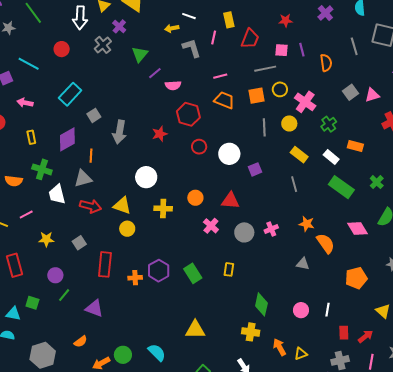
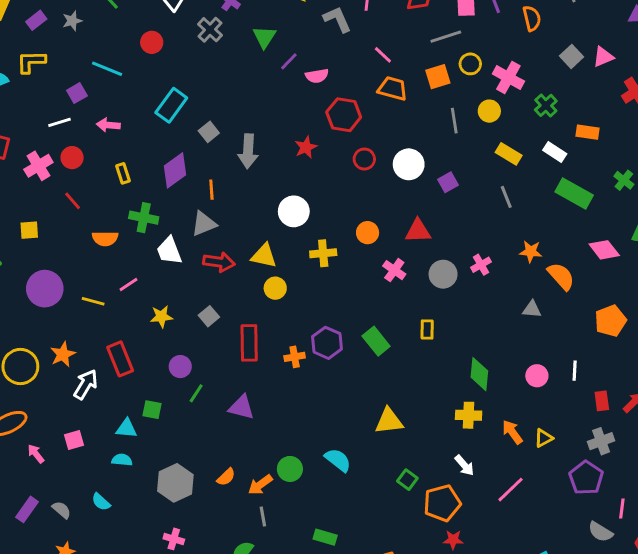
pink line: (220, 76) -> (383, 55), turned 64
orange semicircle: (81, 341) -> (226, 477), moved

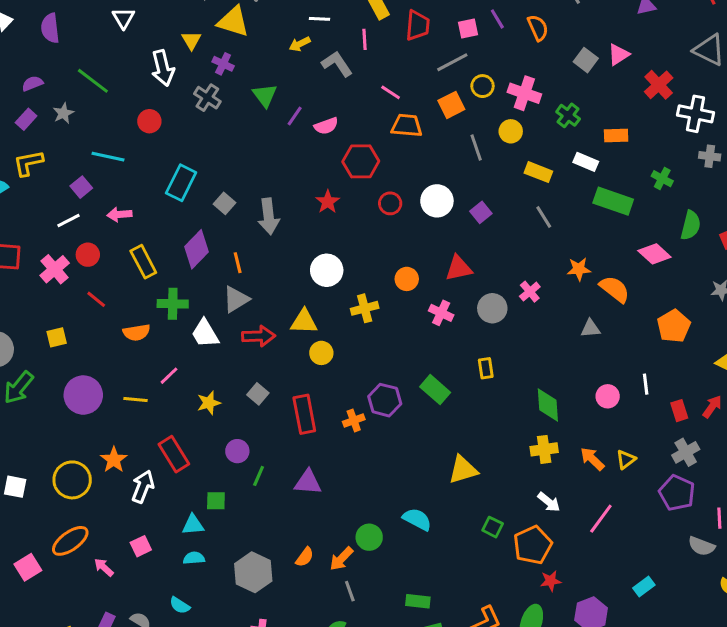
yellow rectangle: (123, 173) -> (143, 262), size x1.5

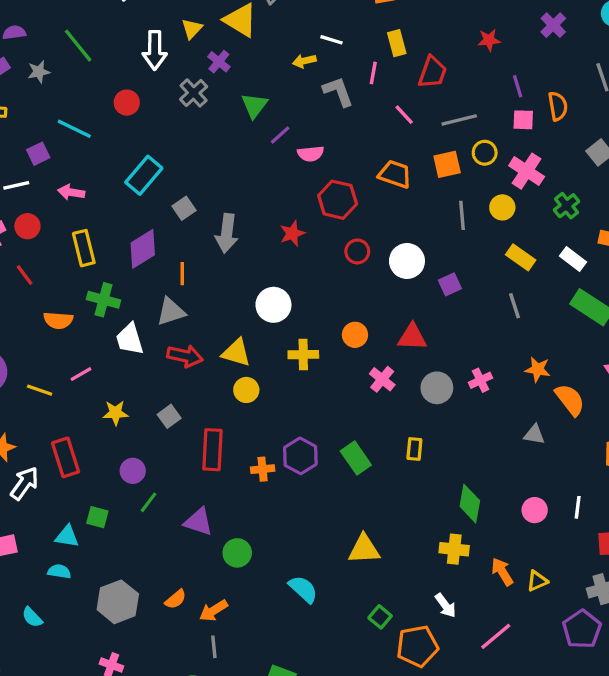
pink square: (468, 29) -> (523, 120), moved
pink line: (391, 92) -> (404, 115), moved
green circle: (369, 537) -> (237, 553), moved

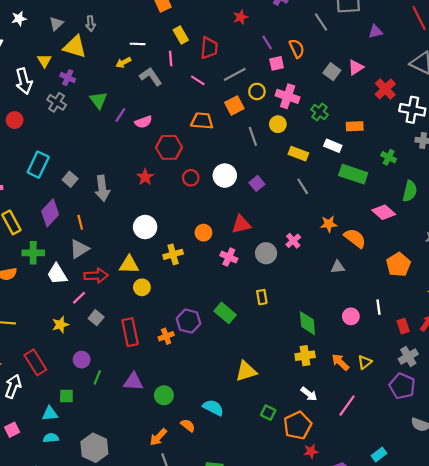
pink line: (81, 374) -> (79, 298), moved
orange semicircle: (176, 599) -> (188, 425), moved, turned -88

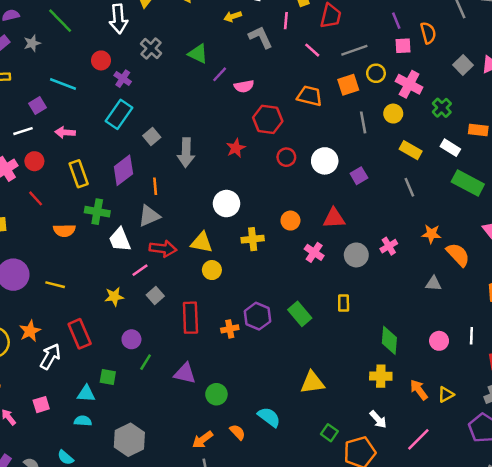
purple cross: (68, 78) -> (123, 79), moved
green triangle: (98, 100) -> (198, 54), turned -36

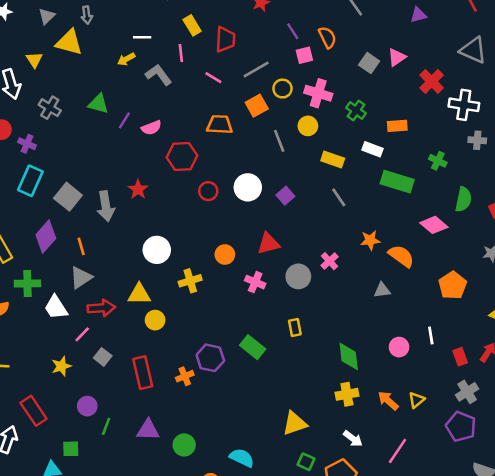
gray square: (152, 137) -> (68, 197), size x1.5
red star: (236, 148) -> (138, 189), moved
yellow triangle: (312, 383) -> (295, 423), moved

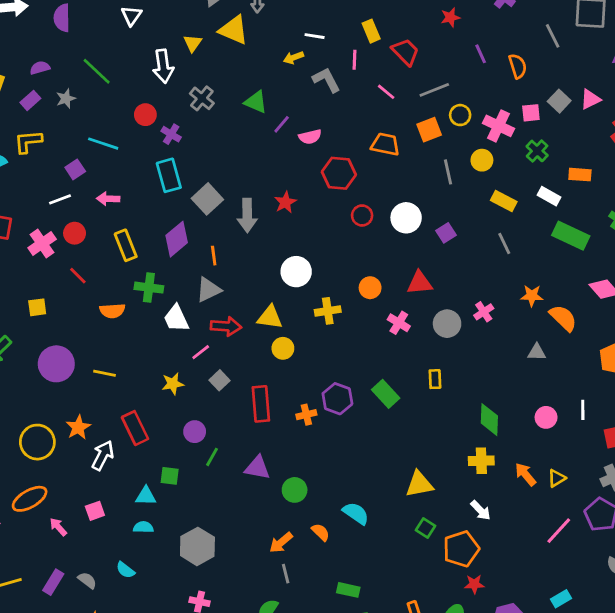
red trapezoid: (225, 39) -> (405, 52), turned -56
pink square: (304, 55) -> (531, 113), moved
cyan rectangle: (30, 181) -> (169, 175), turned -48
pink line: (398, 451) -> (559, 531), moved

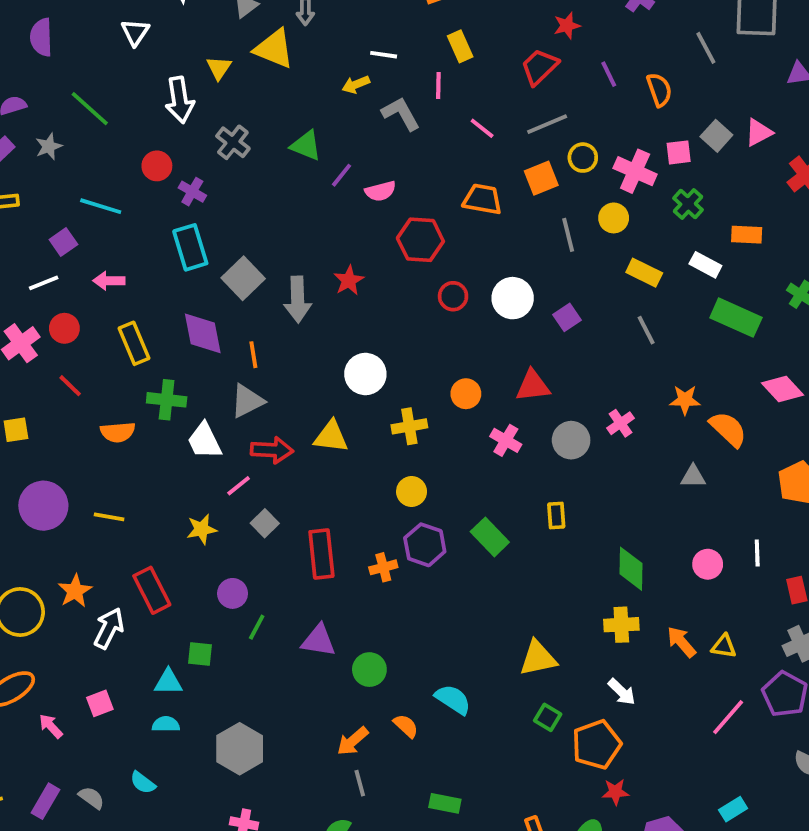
red trapezoid: (405, 52) -> (539, 67), moved, turned -88
purple diamond: (177, 239) -> (203, 333), turned -60
yellow circle: (283, 348) -> (412, 492), moved
yellow triangle: (557, 478) -> (724, 646), turned 42

